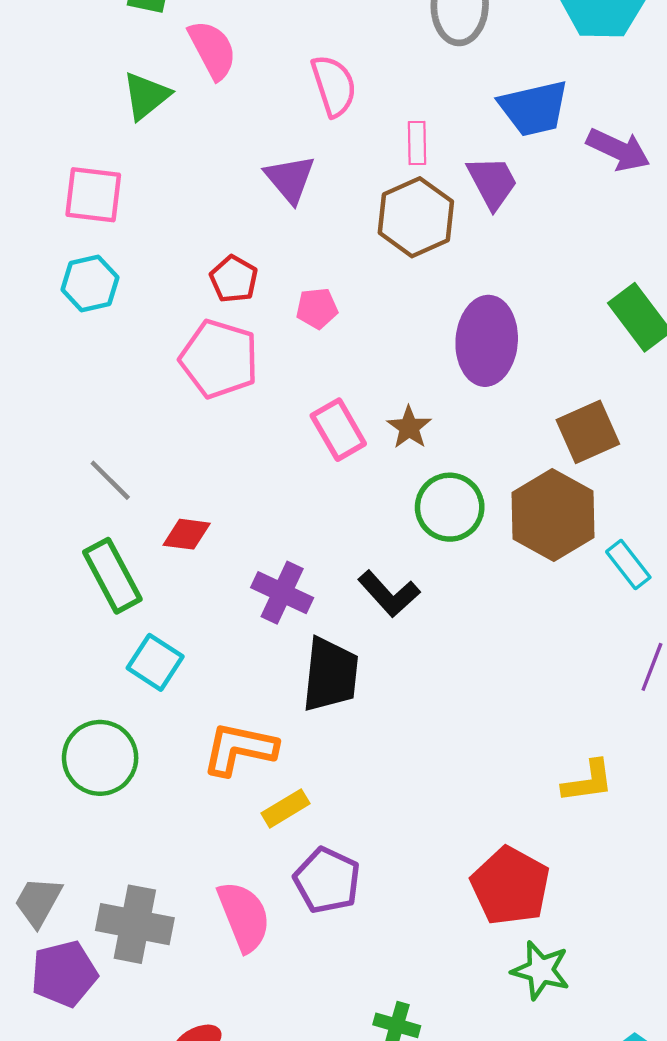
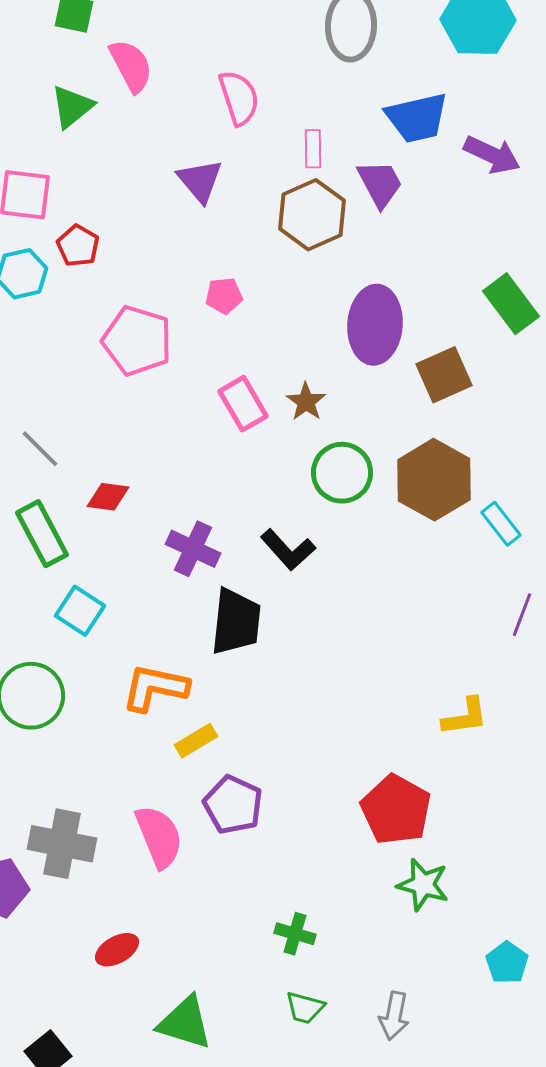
red pentagon: (234, 279) -> (78, 246), moved
brown square: (588, 432) -> (444, 375), moved

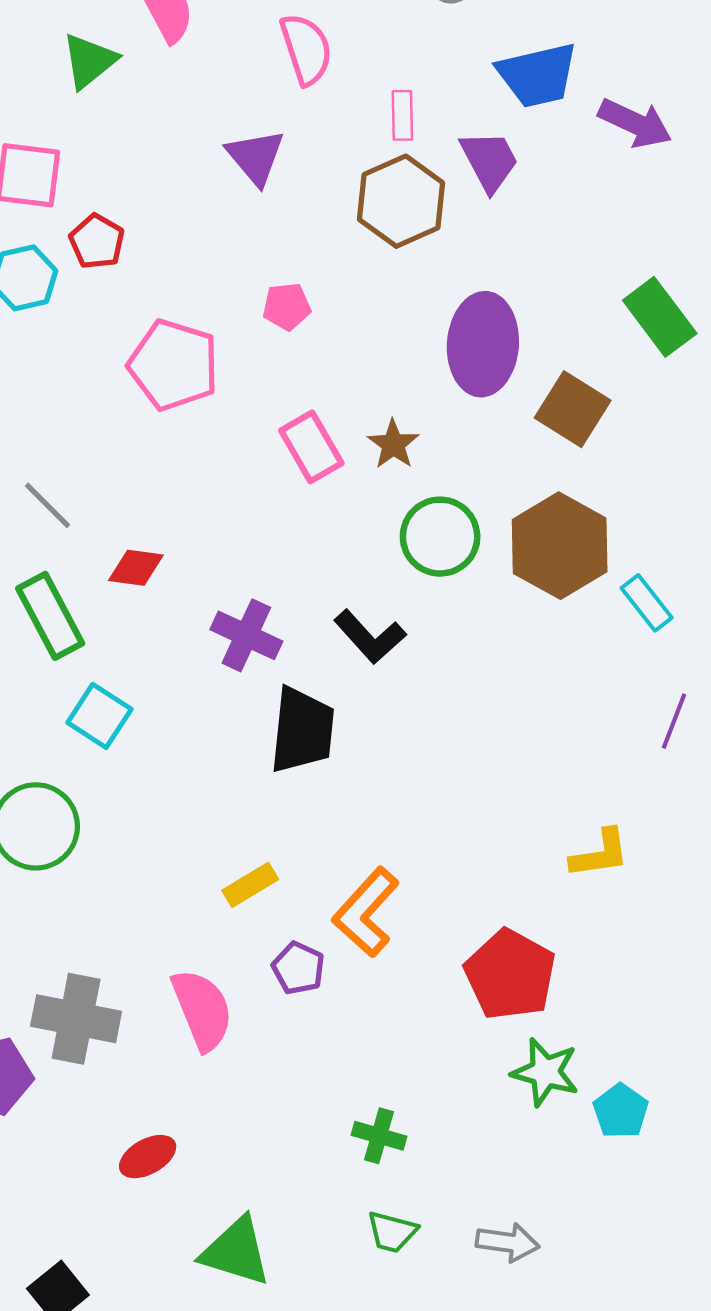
brown square: (444, 375) -> (573, 409), turned -34
orange L-shape: (155, 688) -> (366, 912), moved, turned -60
purple pentagon: (233, 805) -> (298, 968), size x0.7
cyan pentagon: (507, 963) -> (621, 1111), moved
gray arrow: (394, 1016) -> (508, 1242), turned -93

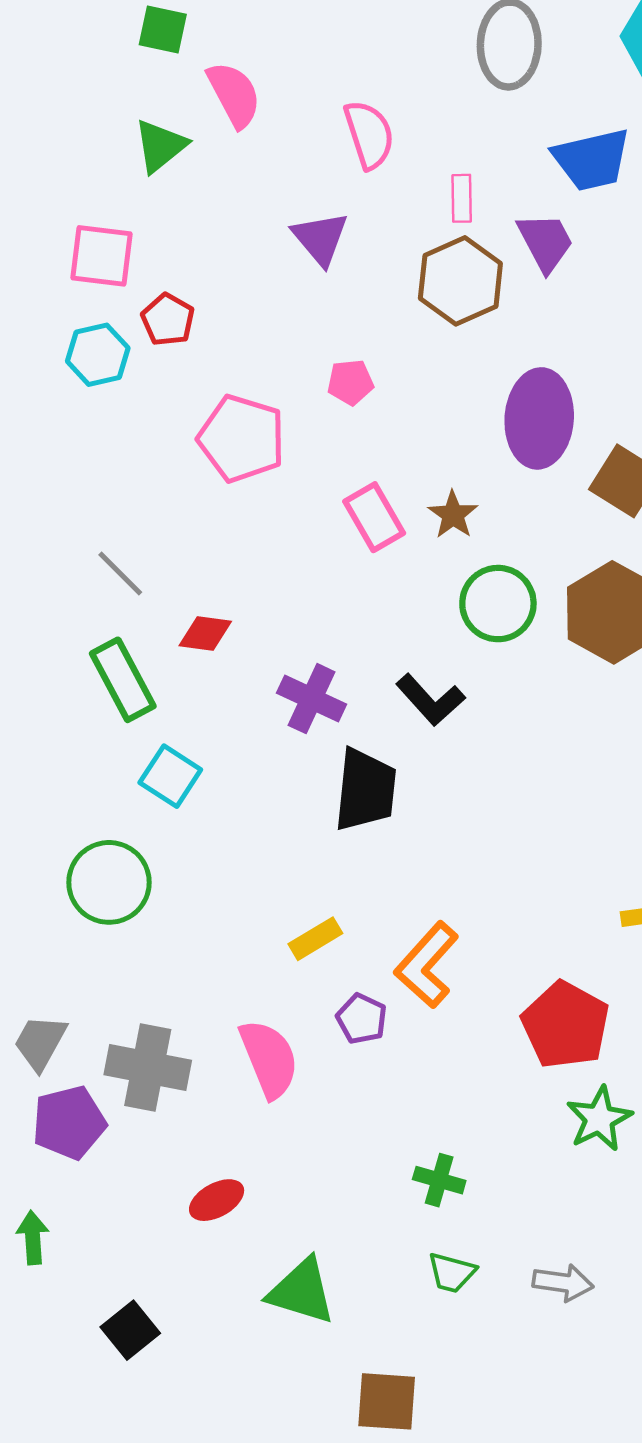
green star: (545, 1072) -> (599, 1119), turned 30

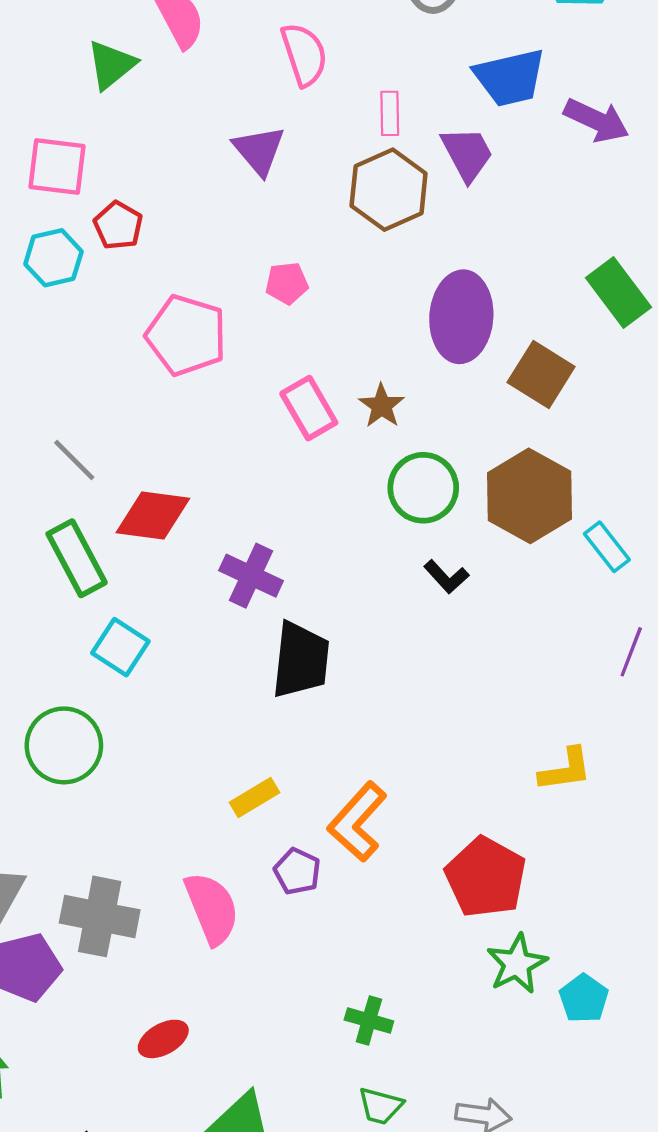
red diamond: (205, 634) -> (153, 516), size x1.5
black L-shape: (430, 700) -> (446, 577), moved, size x0.7

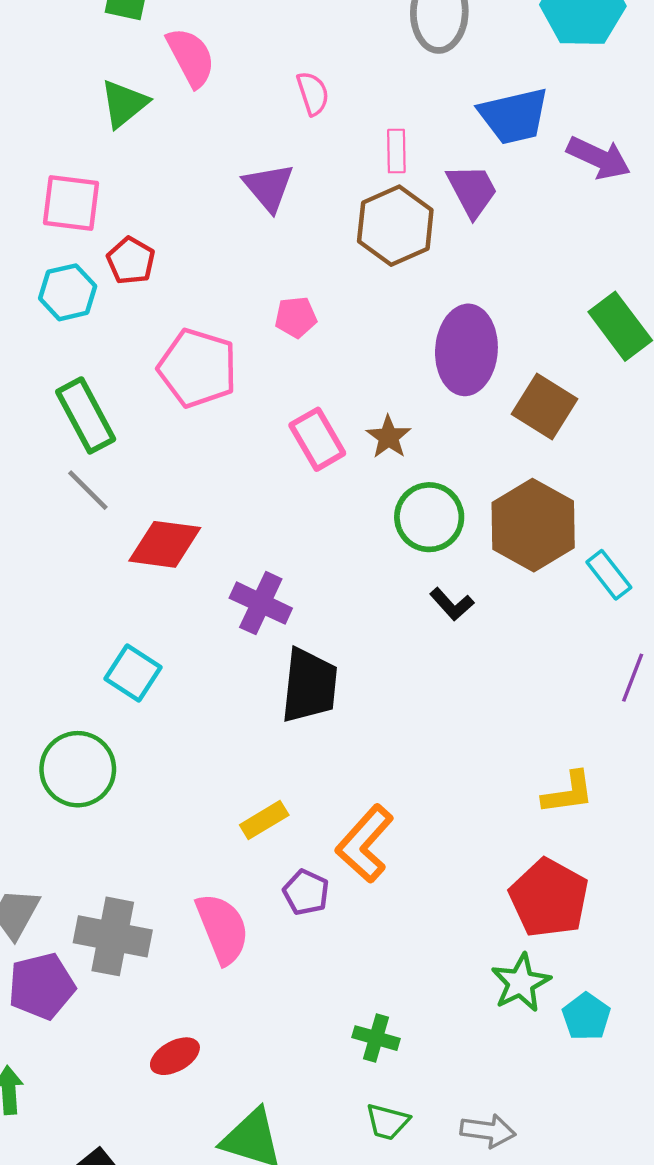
pink semicircle: (304, 54) -> (313, 93), size x0.7
green rectangle: (77, 558) -> (86, 415), moved
red pentagon: (486, 877) -> (549, 898), moved

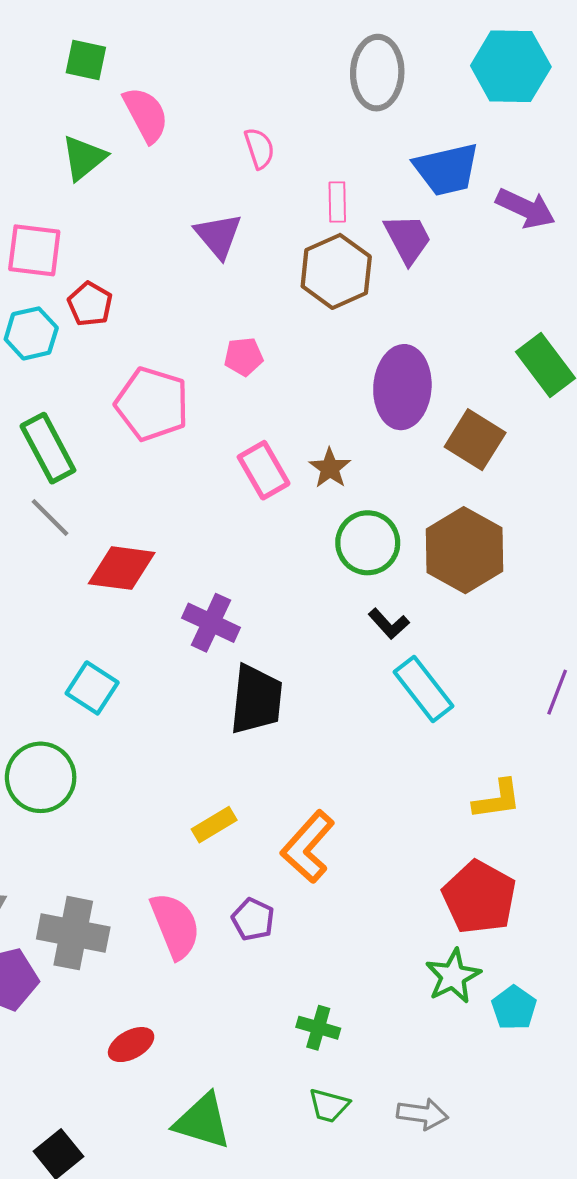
cyan rectangle: (609, 575) -> (423, 689), moved, size x1.4
purple pentagon: (306, 892) -> (253, 919), moved

